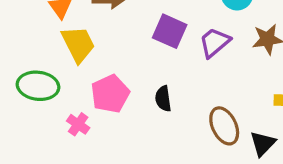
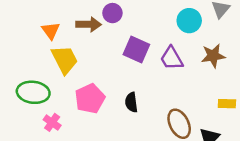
purple trapezoid: (215, 42) -> (172, 58), turned -80
pink cross: (78, 124) -> (52, 122), moved

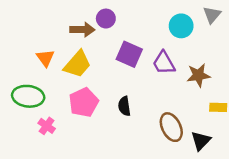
orange triangle: (51, 31) -> (45, 58), moved
brown star: (213, 56) -> (198, 75), moved
yellow trapezoid: (65, 60) -> (77, 64), moved, turned 68

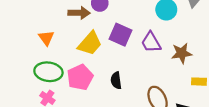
yellow trapezoid: (77, 64) -> (90, 43), moved
green ellipse: (28, 96) -> (48, 72), moved

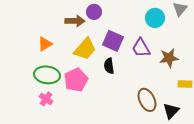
orange triangle: (46, 38) -> (45, 44), turned 35
black semicircle: (116, 80) -> (109, 66), moved

